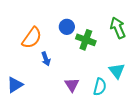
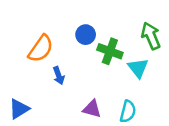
cyan triangle: (117, 71) -> (138, 68), moved
purple triangle: (72, 85) -> (92, 109), turned -42

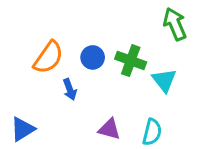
blue circle: (86, 35) -> (93, 57), moved
green arrow: (151, 36) -> (175, 24), moved

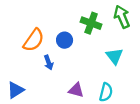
green cross: (131, 61) -> (91, 23), moved

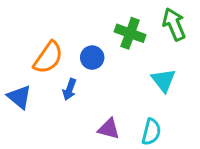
blue arrow: (49, 62) -> (69, 89), turned 40
blue triangle: (16, 90) -> (19, 97), moved, turned -48

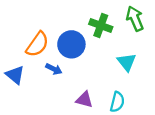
blue circle: (92, 58) -> (71, 44), size x1.5
blue arrow: (69, 89) -> (54, 69), turned -84

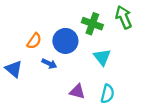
orange semicircle: (37, 44) -> (34, 41), size x0.7
cyan triangle: (127, 62) -> (102, 57), moved

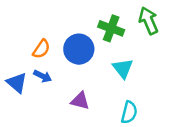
blue arrow: (49, 64) -> (43, 76), moved
purple triangle: (77, 92) -> (80, 101), moved

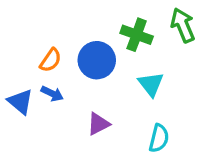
purple triangle: (80, 101) -> (98, 124), turned -42

